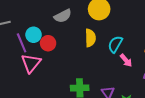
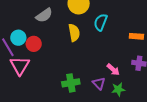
cyan semicircle: (115, 44) -> (101, 22), moved
pink arrow: (126, 61) -> (113, 70), moved

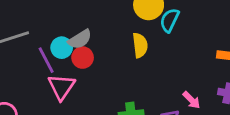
gray semicircle: (44, 15) -> (80, 39), moved
cyan semicircle: (101, 22) -> (170, 20), moved

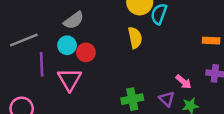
gray semicircle: (80, 39) -> (74, 20), moved
purple line: (46, 60) -> (42, 64), moved, turned 30

